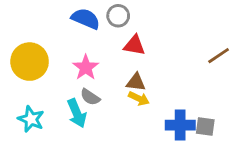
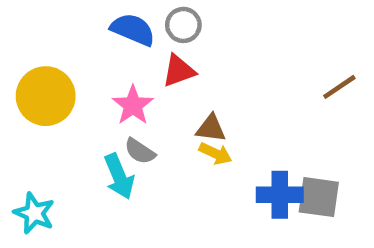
red triangle: (134, 45) -> (179, 71), moved, turned -30
cyan star: (31, 119) -> (34, 213), moved
gray square: (205, 127) -> (319, 197), size x1.4

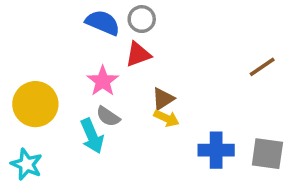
yellow circle: (46, 96) -> (35, 104), moved
brown triangle: (211, 128) -> (163, 99), turned -40
gray square: (319, 197) -> (267, 154), moved

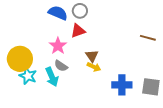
brown line: (262, 67) -> (148, 38), turned 49
brown triangle: (163, 99) -> (92, 56), turned -32
cyan star: (27, 164) -> (28, 76), moved

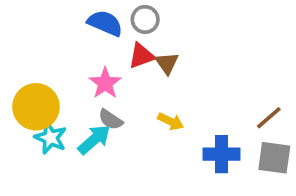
brown line: (148, 38) -> (269, 118), moved, turned -56
brown triangle: (92, 56) -> (167, 63), moved
cyan arrow: (52, 77) -> (94, 140), turned -108

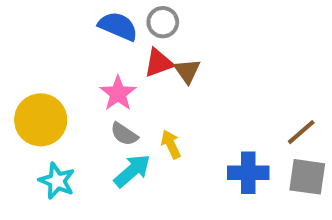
yellow arrow: (171, 121) -> (171, 144), moved, turned -140
cyan star: (51, 138) -> (57, 181), moved
cyan arrow: (94, 140) -> (132, 171), moved

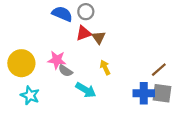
pink star: (118, 93) -> (57, 60), moved, turned -30
yellow arrow: (171, 144) -> (105, 67), moved
cyan arrow: (132, 171) -> (86, 90), moved, turned 72
blue cross: (248, 173) -> (144, 93), moved

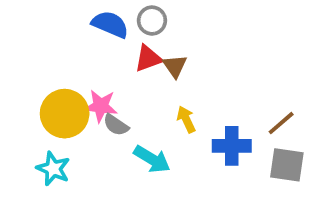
yellow circle: (21, 63) -> (65, 114), moved
blue cross: (144, 93) -> (232, 146), moved

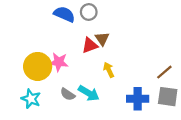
red triangle: (148, 59) -> (90, 45), moved
gray semicircle: (116, 125) -> (68, 94), moved
blue cross: (232, 146) -> (138, 99), moved

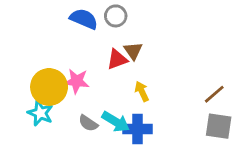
cyan star: (31, 99) -> (40, 113), moved
blue cross: (138, 99) -> (137, 129), moved

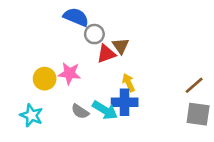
gray circle: (116, 16) -> (94, 34), moved
yellow circle: (49, 87) -> (45, 79), size x0.7
cyan star: (40, 113) -> (31, 115), moved
blue cross: (137, 129) -> (125, 102), moved

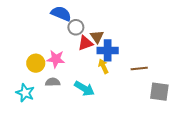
brown line: (194, 85) -> (139, 68), moved, turned 35
blue cross: (125, 102) -> (108, 50), moved
gray semicircle: (80, 111) -> (53, 82), moved, turned 144

